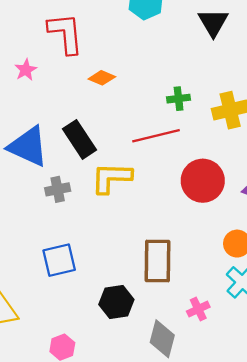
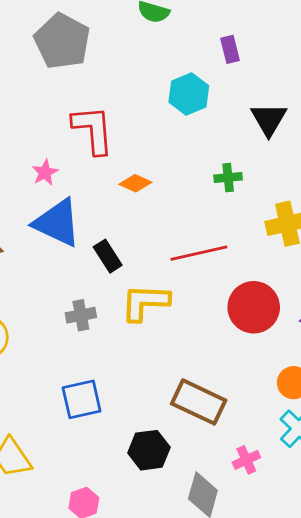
green cross: (179, 99) -> (228, 178), moved
black rectangle: (79, 139) -> (108, 256), size x0.7
blue triangle: (28, 146) -> (57, 223), moved
brown rectangle: (158, 261) -> (199, 402), turned -66

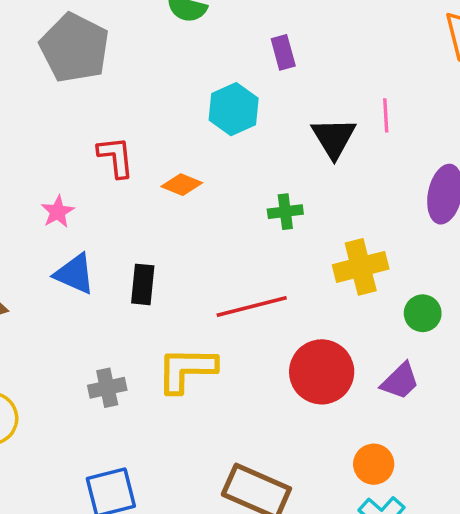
red L-shape: (93, 130) -> (116, 157), size x0.7
orange diamond: (135, 183) -> (182, 185), moved
blue triangle: (57, 223) -> (75, 274), size x0.7
black rectangle: (108, 256) -> (143, 284), moved, turned 40

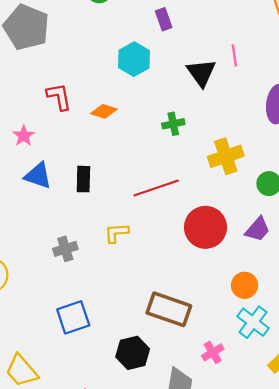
yellow L-shape: (186, 370) -> (117, 233), size x0.6

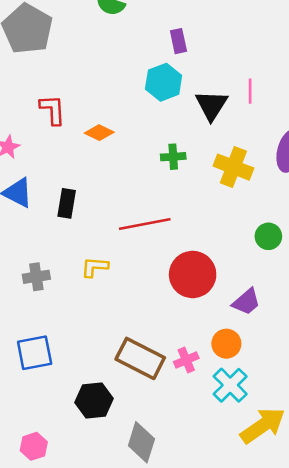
cyan hexagon: (134, 59) -> (164, 82), moved
yellow cross: (226, 156) -> (233, 167), moved, turned 32
purple trapezoid: (258, 229) -> (246, 302), moved
pink cross: (213, 352) -> (186, 360), moved

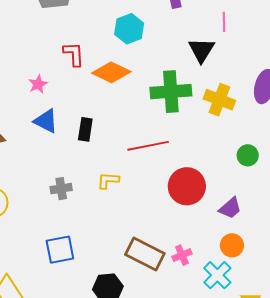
cyan hexagon: (164, 82) -> (129, 29), moved
pink line: (250, 91) -> (224, 22), moved
orange diamond: (99, 133) -> (111, 72), size x1.6
green cross: (173, 157) -> (171, 92), size x2.0
orange circle: (226, 344) -> (232, 245), moved

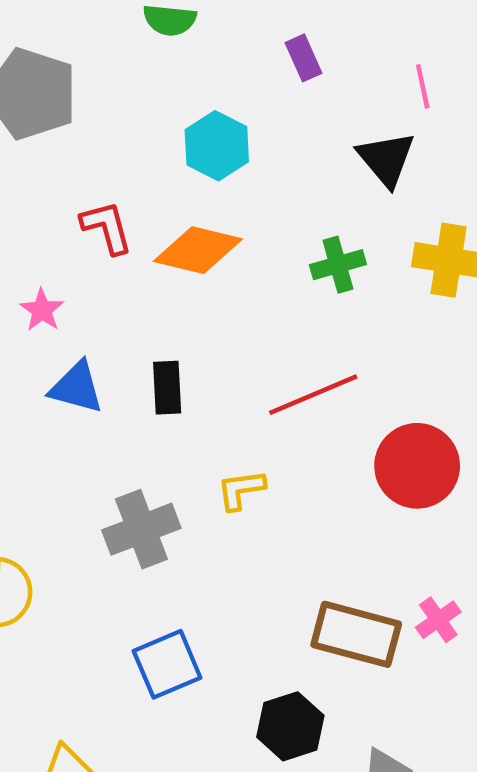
green cross: (171, 92) -> (338, 265), size x0.6
gray cross: (61, 189) -> (141, 529), size x1.5

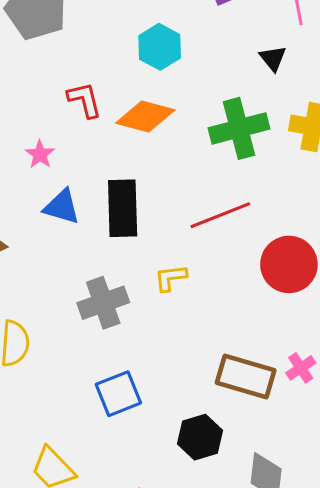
black triangle: (386, 159) -> (273, 58), size x0.7
green cross: (338, 265) -> (239, 128), size x1.6
black rectangle: (167, 388) -> (123, 208), size x1.6

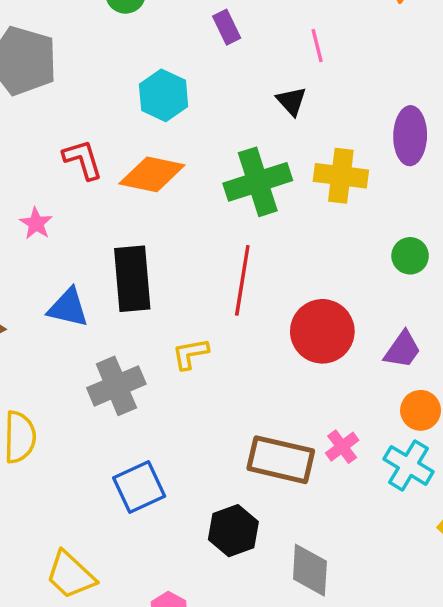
blue triangle: (62, 207) -> (68, 308), moved
red line: (220, 215) -> (242, 280), turned -56

